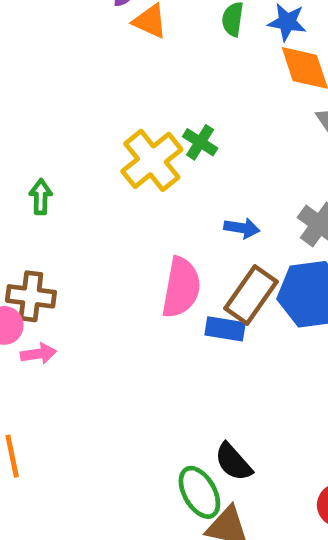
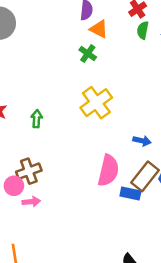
green cross: (200, 142) -> (88, 54), moved
brown cross: (31, 296) -> (29, 171), turned -30

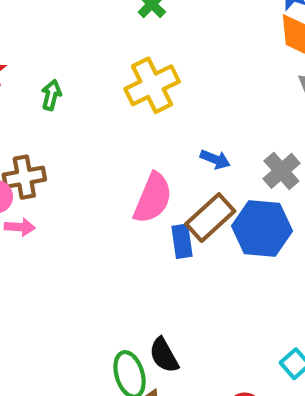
blue rectangle: (130, 194) -> (182, 241), turned 60

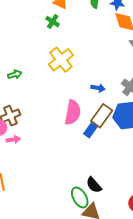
green arrow: (51, 95) -> (15, 74), turned 72
blue rectangle: (182, 241) -> (91, 130), turned 56

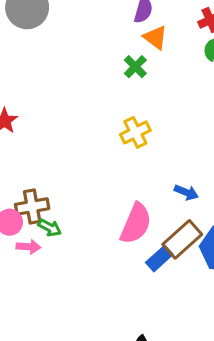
yellow cross: (61, 60) -> (135, 132), size x0.7
green arrow: (15, 74) -> (50, 228), moved, turned 32

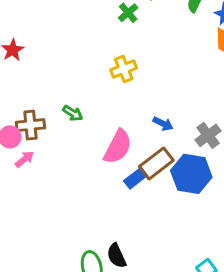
green arrow: (50, 228) -> (73, 113), moved
pink arrow: (28, 247) -> (24, 159), turned -48

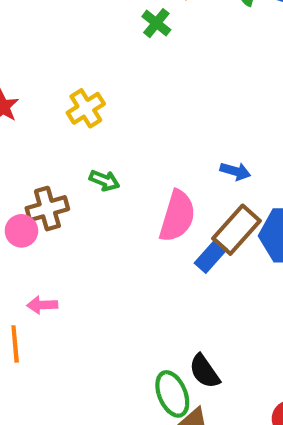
yellow cross: (124, 69) -> (86, 108), moved
pink arrow: (24, 159) -> (42, 305), moved, turned -132

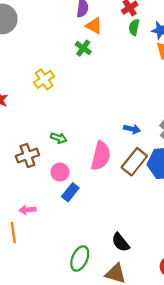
yellow cross: (86, 108) -> (44, 79), moved
pink circle: (21, 231) -> (60, 172), moved
blue rectangle: (211, 256) -> (70, 192), moved
green ellipse: (172, 394) -> (80, 258), moved, turned 50

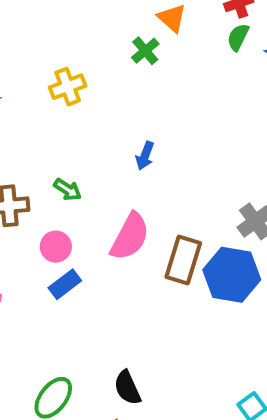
blue arrow: (132, 129) -> (145, 156), moved, turned 84
brown rectangle: (134, 162) -> (183, 260), turned -36

